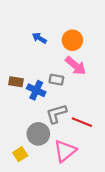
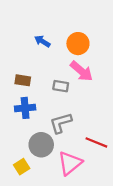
brown rectangle: (16, 82) -> (23, 80), moved
blue cross: (36, 90) -> (25, 108), moved, turned -30
red line: (82, 122) -> (96, 142), moved

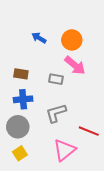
gray circle: (41, 145) -> (18, 127), moved

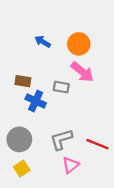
blue cross: (23, 99) -> (36, 101), moved, turned 30
gray L-shape: (56, 113) -> (61, 139), moved
pink triangle: (64, 150) -> (71, 165), size x0.7

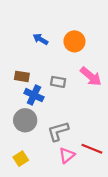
pink arrow: (82, 72) -> (91, 76), moved
gray circle: (19, 139) -> (25, 120), moved
red line: (97, 144) -> (92, 149), moved

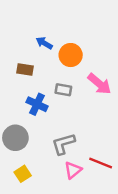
orange circle: (74, 41) -> (71, 55), moved
brown rectangle: (22, 76) -> (25, 69), moved
gray circle: (25, 120) -> (15, 138), moved

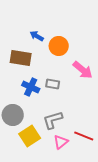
brown rectangle: (25, 69) -> (21, 58), size x1.5
gray rectangle: (63, 90) -> (53, 84), moved
yellow square: (23, 174) -> (30, 136), moved, size x1.5

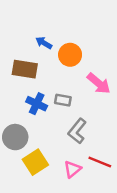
gray L-shape: (53, 120) -> (77, 131), moved, turned -35

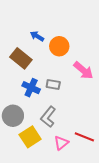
brown rectangle: (25, 69) -> (21, 58), turned 30
gray L-shape: (77, 131) -> (48, 117), moved

